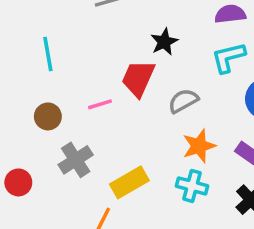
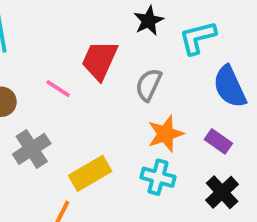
black star: (164, 42) -> (149, 21), moved
gray semicircle: (183, 101) -> (149, 85), turned -36
pink line: (100, 104) -> (58, 89), turned 50

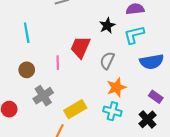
blue semicircle: (230, 87) -> (152, 62), turned -75
pink line: (58, 89) -> (58, 63), turned 56
purple rectangle: (218, 141) -> (156, 97), moved

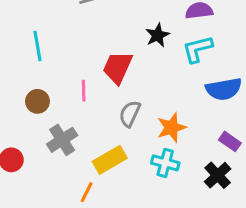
gray semicircle: (107, 61) -> (130, 114), moved

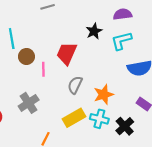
brown circle: (37, 101) -> (26, 56), moved
yellow rectangle: (110, 160) -> (74, 118), moved
black cross: (218, 175) -> (125, 126), moved

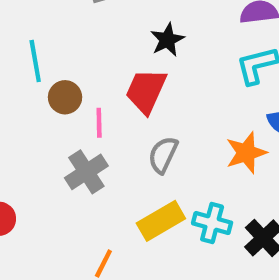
black star: (94, 31) -> (167, 40), moved
orange star: (104, 95) -> (246, 153), moved
gray cross: (29, 103) -> (86, 172), moved

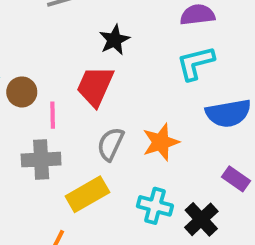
orange star: (246, 153) -> (161, 142), moved
gray cross: (86, 172) -> (41, 160), turned 30
yellow rectangle: (161, 221) -> (87, 194), moved

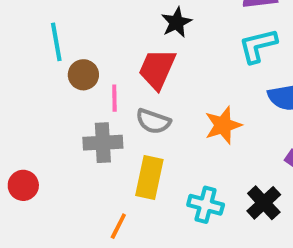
gray semicircle: (111, 144) -> (153, 121), moved, turned -96
yellow rectangle: (87, 194) -> (149, 178), turned -48
cyan cross: (155, 206) -> (206, 205), moved

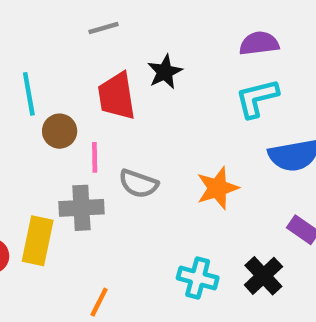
red trapezoid: (157, 69) -> (117, 96), moved, turned -33
yellow rectangle: (149, 178) -> (38, 241), moved

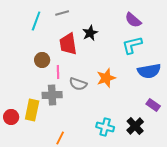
purple semicircle: (259, 43) -> (133, 20), turned -132
cyan line: (29, 94) -> (36, 21), moved, turned 30
orange star: (217, 188) -> (106, 78), moved

